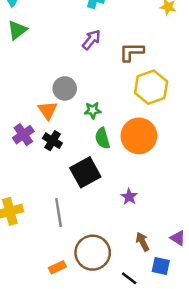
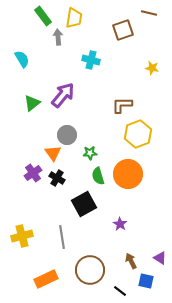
green triangle: (17, 30) -> (32, 103), moved
purple arrow: (91, 40) -> (63, 95), moved, size x1.5
orange rectangle: (57, 267) -> (46, 279), moved, size x1.6

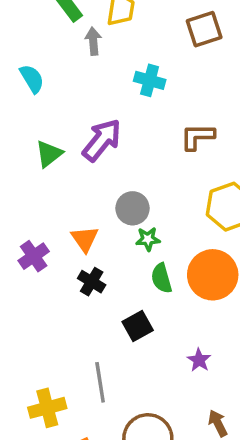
brown L-shape: (122, 105) -> (197, 137), moved
gray circle: (67, 135) -> (133, 208), moved
purple cross: (33, 173) -> (34, 256), moved
black square: (84, 204) -> (138, 326), size x0.7
yellow cross: (22, 236) -> (47, 408), moved

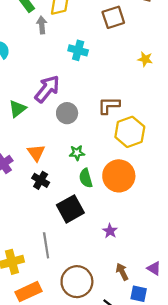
brown L-shape: (197, 137) -> (109, 105), moved
green triangle: (49, 154) -> (17, 109), moved
gray circle: (133, 208) -> (67, 113), moved
black square: (138, 326) -> (70, 209), size x1.4

